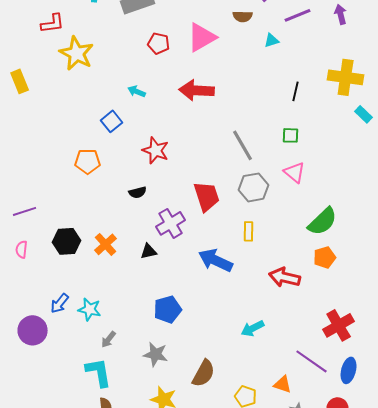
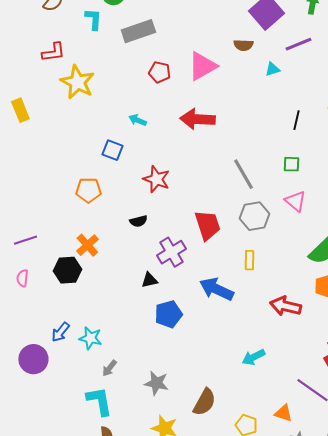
blue square: (112, 121) -> (112, 150), turned -30
orange cross: (106, 244) -> (87, 245), moved
blue pentagon: (168, 309) -> (168, 314), moved

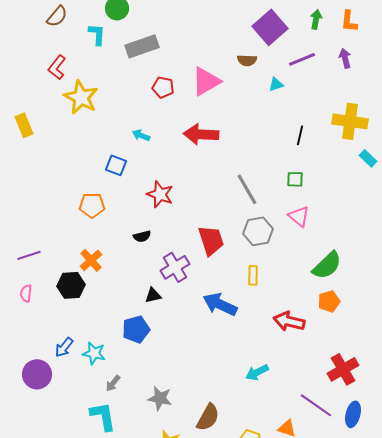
red L-shape: (53, 52) -> (57, 67), turned 135
blue pentagon: (168, 314) -> (136, 329), moved

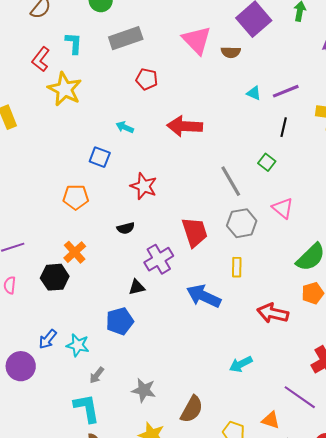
cyan L-shape: (97, 34) -> (74, 43), moved
purple line: (302, 59) -> (286, 91), moved
pink triangle: (206, 81) -> (197, 40), moved, turned -44
cyan triangle: (276, 84) -> (254, 93), moved, turned 42
green square: (295, 179) -> (267, 162), moved, turned 36

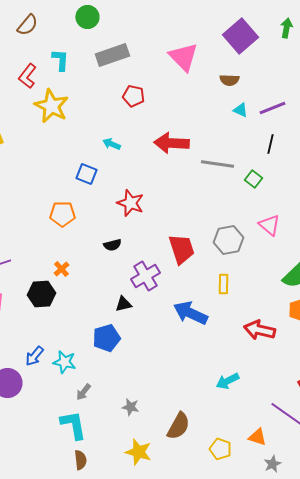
brown semicircle: (231, 52) -> (229, 80), moved
gray line: (231, 181) -> (217, 164), moved, turned -52
orange cross: (75, 252) -> (61, 269), size x0.7
gray star: (144, 390) -> (130, 407), size x0.7

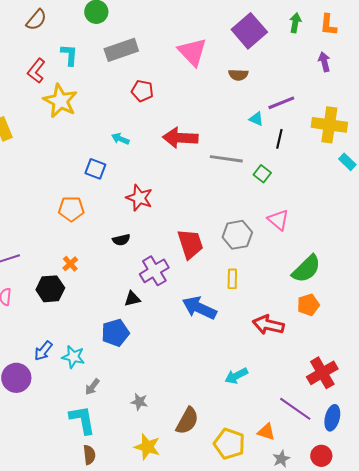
cyan triangle: (240, 110) -> (256, 119), moved
yellow pentagon: (220, 449) -> (229, 444), size x1.4

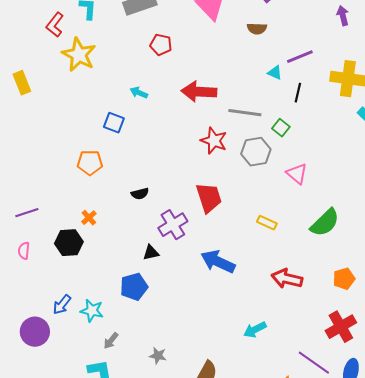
red star: (139, 198) -> (214, 141), moved
gray hexagon: (237, 235) -> (256, 152), moved
yellow rectangle: (232, 279) -> (267, 223), moved, turned -66
orange pentagon: (308, 305) -> (344, 279), moved

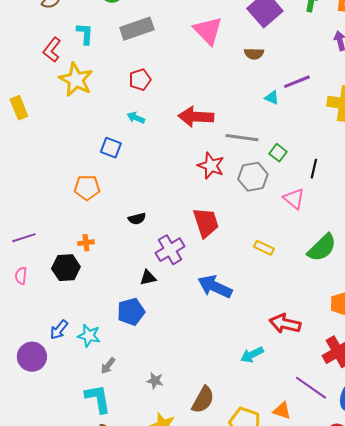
red pentagon: (161, 45) -> (140, 80), moved, turned -30
black line: (298, 93) -> (314, 169), moved
orange cross: (89, 218) -> (86, 243), turned 35
red arrow: (287, 279) -> (285, 324), moved

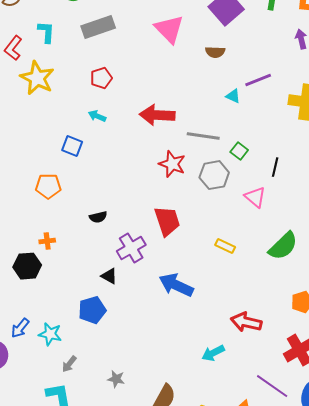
black triangle: (148, 278) -> (109, 276), turned 42

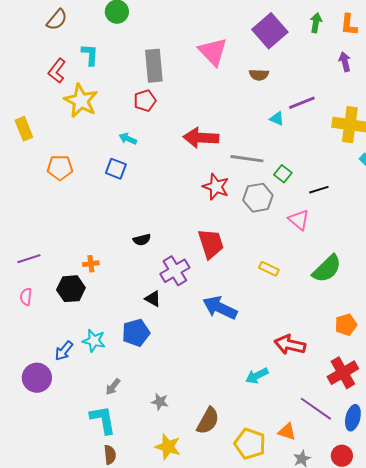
gray rectangle: (98, 27) -> (154, 66), moved, turned -76
cyan arrow: (97, 116) -> (128, 139), moved
black line: (275, 167) -> (319, 190), turned 60
orange pentagon: (48, 186) -> (60, 168), moved
cyan star: (50, 334) -> (94, 341), moved

